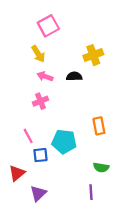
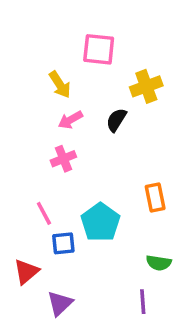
pink square: (48, 26) -> (99, 49), moved, turned 35
pink arrow: (45, 76) -> (70, 120), turned -48
black semicircle: (74, 76) -> (116, 120), turned -56
cyan pentagon: (64, 142) -> (100, 222), turned 30

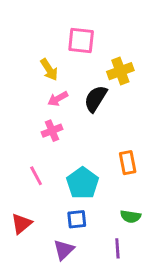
black semicircle: (116, 120) -> (96, 99), size x1.4
blue square: (63, 243) -> (77, 219), moved
purple triangle: (60, 303) -> (64, 250), moved

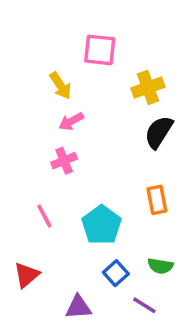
black semicircle: (96, 99) -> (159, 132), moved
blue square: (77, 219) -> (116, 273), moved, turned -36
purple line: (117, 248) -> (144, 305), turned -54
purple triangle: (64, 250) -> (78, 307), turned 40

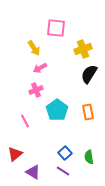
cyan pentagon: (102, 225) -> (57, 110), moved
green semicircle: (160, 266) -> (89, 157), moved, turned 72
purple line: (144, 305) -> (63, 171), moved
purple triangle: (78, 307) -> (33, 172), moved, turned 35

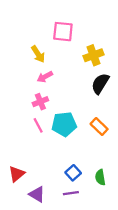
cyan pentagon: (57, 110) -> (64, 124), turned 30
orange rectangle: (88, 112) -> (99, 126), turned -35
pink line: (25, 121) -> (38, 125), moved
purple line: (63, 171) -> (71, 193), turned -40

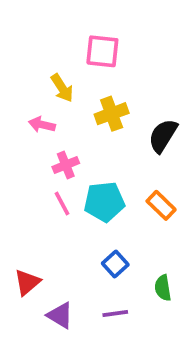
yellow cross: (93, 55) -> (112, 114), moved
pink arrow: (45, 77) -> (42, 125), moved, turned 42
blue square: (73, 173) -> (115, 264), moved

